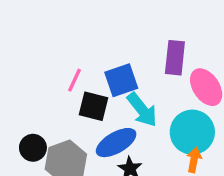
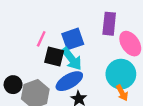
cyan arrow: (142, 110) -> (72, 59), moved
orange arrow: (194, 160) -> (122, 93), turned 140

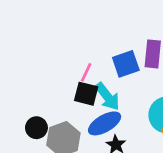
pink line: (41, 39) -> (86, 72), moved
blue square: (73, 39) -> (126, 64), moved

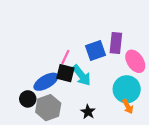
blue ellipse: (105, 123) -> (46, 82), moved

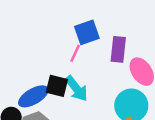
blue square: (95, 51) -> (87, 32), moved
pink line: (65, 57) -> (75, 53), moved

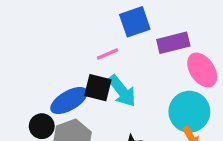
purple rectangle: (118, 49) -> (173, 43), turned 70
pink line: (75, 53) -> (108, 54), moved, turned 42

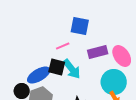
blue square: (135, 22) -> (80, 26), turned 30
purple rectangle: (173, 43) -> (98, 52), moved

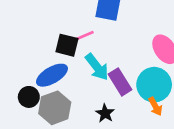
purple rectangle: (98, 52) -> (120, 82), moved, turned 72
black square: (57, 67) -> (67, 45), moved

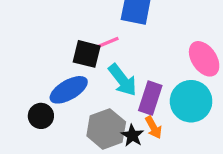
purple rectangle: (120, 82) -> (150, 98), turned 50
orange arrow: (155, 106) -> (154, 127), moved
gray hexagon: (55, 108) -> (106, 129), moved

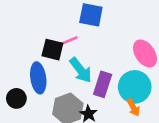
blue ellipse: (69, 90) -> (38, 78), turned -68
orange arrow: (154, 127) -> (133, 107), moved

